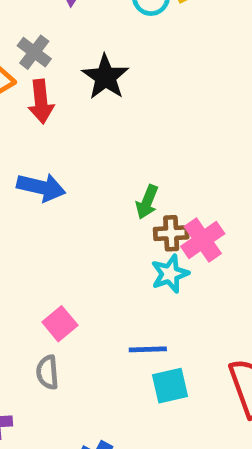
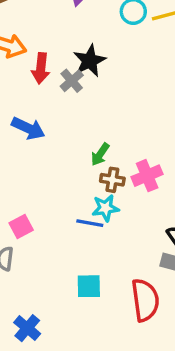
gray cross: (34, 52) -> (72, 81), moved
pink cross: (203, 240) -> (147, 176), moved
blue line: (148, 349) -> (90, 223), moved

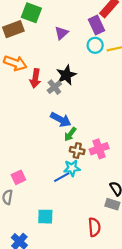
blue arrow: (28, 128) -> (61, 120), moved
blue line: (90, 223) -> (62, 177), turned -42
cyan square: (89, 286) -> (45, 217), moved
red semicircle: (145, 300) -> (94, 227), size x0.7

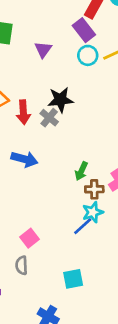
black star: (66, 75) -> (60, 100), turned 30
blue arrow: (61, 120) -> (24, 159), moved

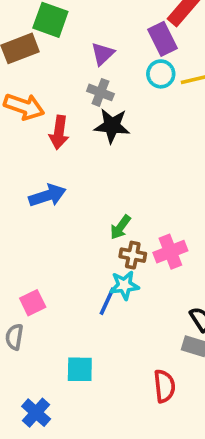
gray cross: (49, 118) -> (100, 92), moved, turned -30
blue arrow: (24, 159) -> (47, 195), turned -45
blue line: (83, 226) -> (107, 301), turned -35

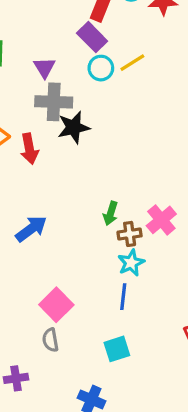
gray cross: (100, 92) -> (54, 102), size x1.5
blue arrow: (47, 195) -> (31, 229), moved
blue line: (107, 301) -> (123, 297), moved
pink square: (33, 303) -> (56, 305), size x1.4

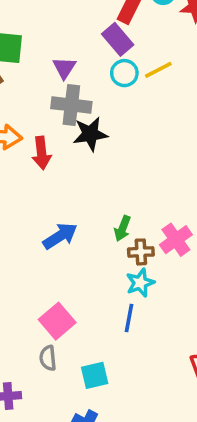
blue arrow: (31, 229) -> (60, 236), moved
cyan square: (117, 349) -> (95, 375), moved

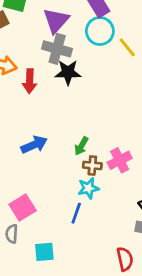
purple triangle: (64, 68) -> (56, 20), size x1.5
yellow line: (158, 70) -> (127, 47), moved, turned 70
cyan circle: (124, 73) -> (100, 31), size x1.4

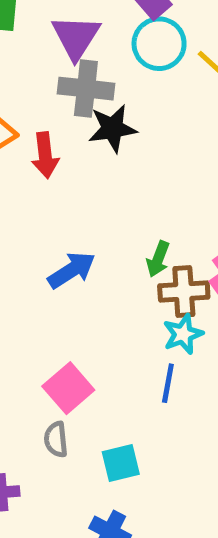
brown cross: (92, 165) -> (184, 292), size x1.4

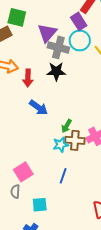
gray cross: (86, 89) -> (58, 47), moved
blue arrow: (72, 270) -> (38, 108), moved, turned 60
cyan star: (183, 334) -> (61, 145), moved

